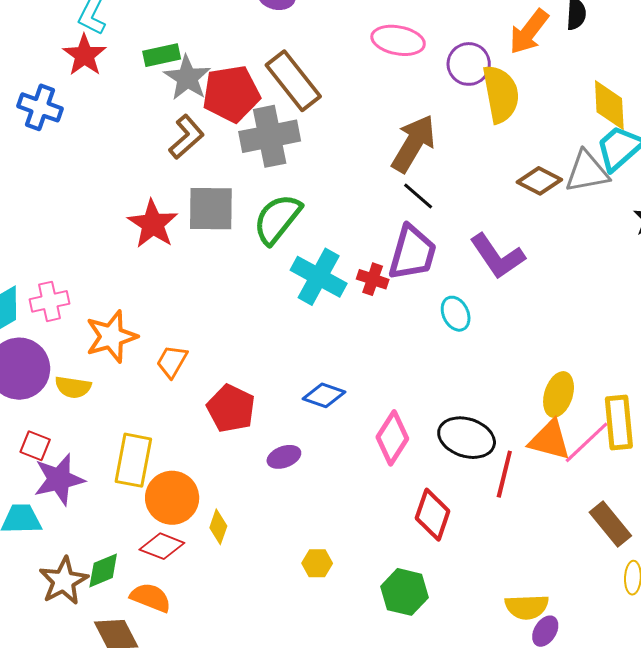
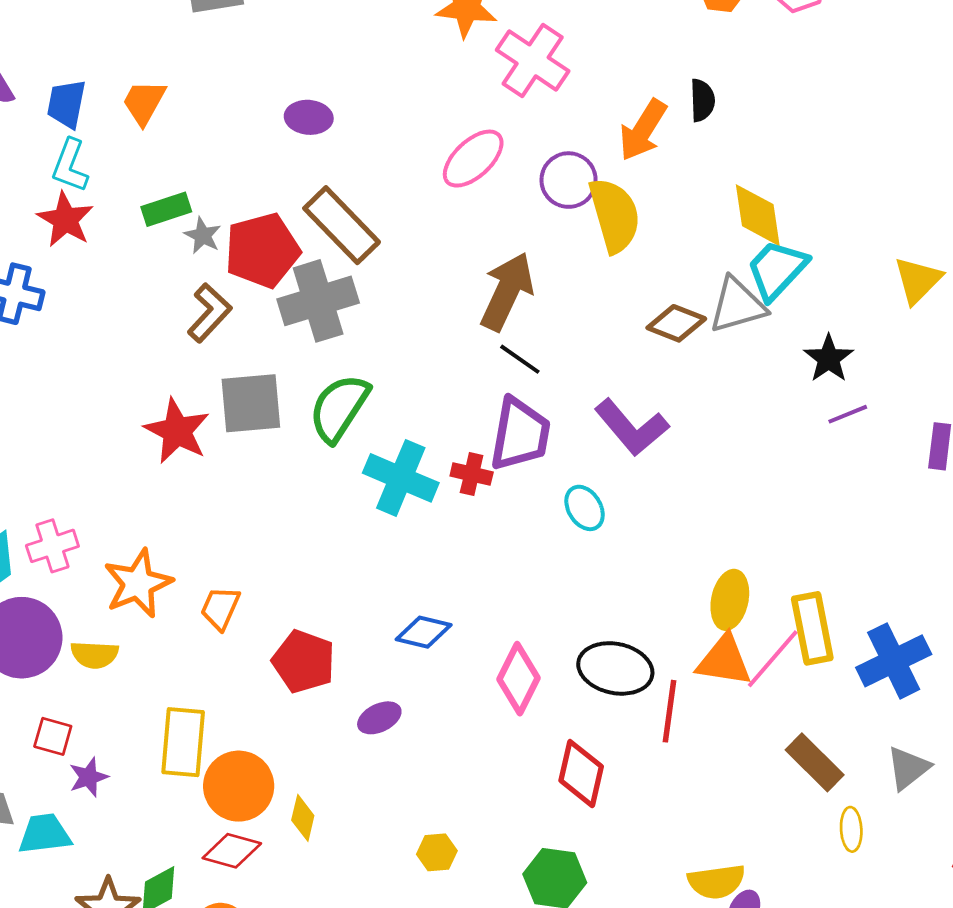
pink ellipse: (398, 40) -> (473, 159), turned -48
gray star: (187, 78) -> (203, 236), size x0.6
purple star: (59, 479) -> (89, 777), size x0.6

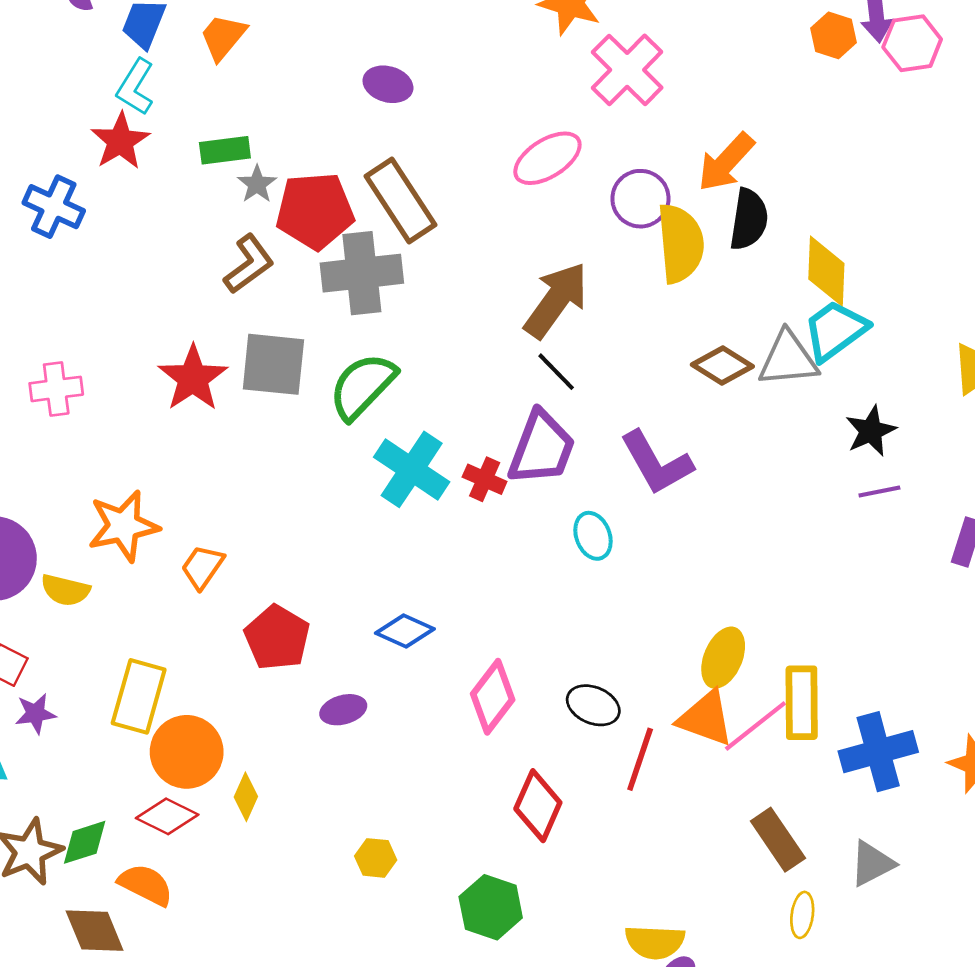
black semicircle: (702, 100) -> (749, 219), moved, size x1.4
pink cross: (52, 546) -> (56, 389), moved
black ellipse: (615, 668) -> (593, 705), size x0.7

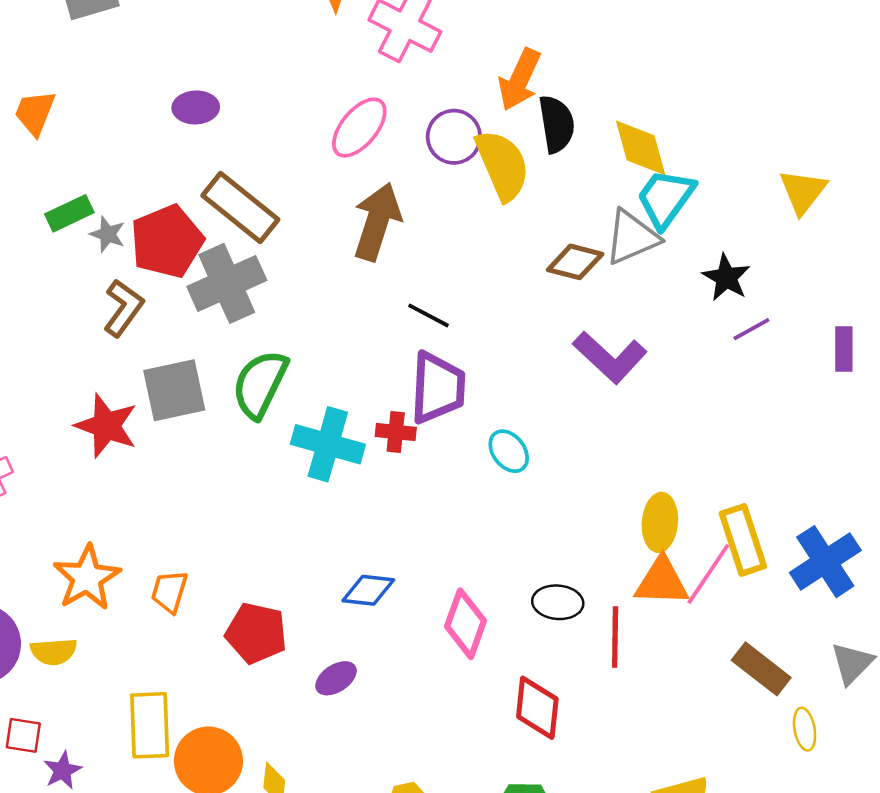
brown arrow: (556, 300) -> (377, 222), moved
purple L-shape: (657, 463) -> (610, 357), moved

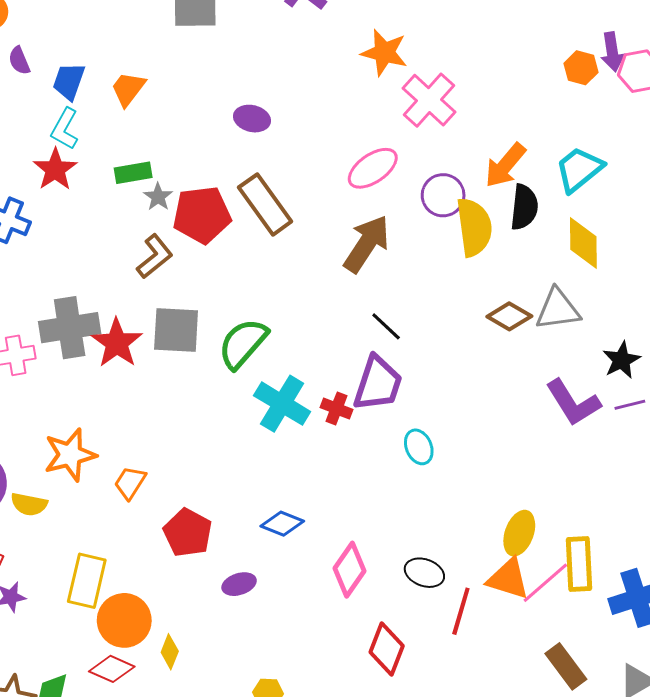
cyan trapezoid: (666, 198) -> (579, 169), moved
gray cross: (227, 283) -> (70, 328), moved
purple L-shape: (610, 357) -> (573, 403), moved

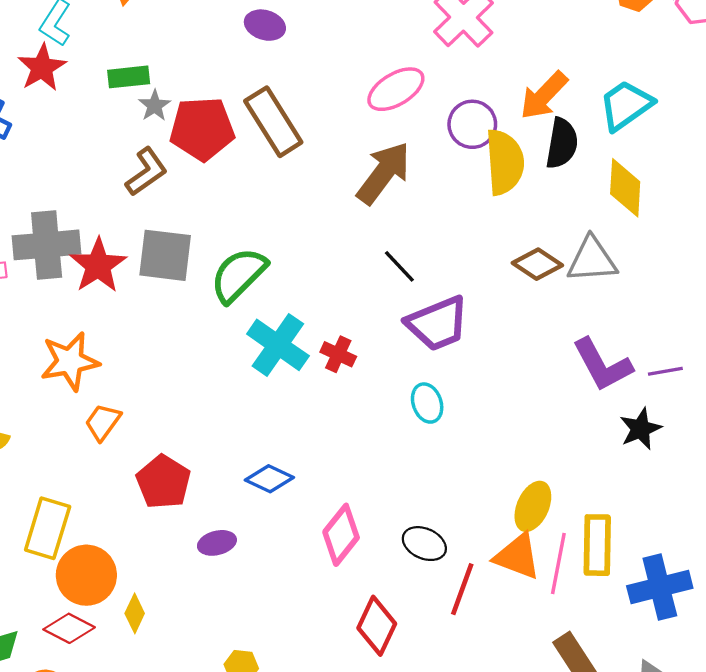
black star: (621, 360) -> (640, 429), moved
purple trapezoid: (378, 383) -> (438, 323), moved, turned 46
orange star: (70, 455) -> (70, 361), moved
pink line: (545, 583) -> (558, 564), turned -42

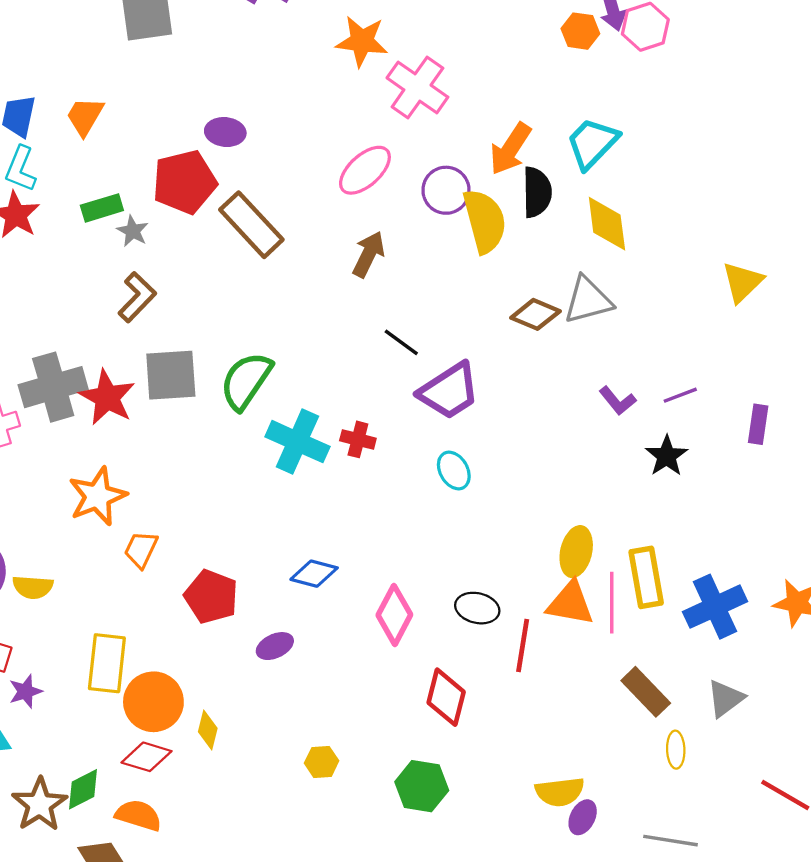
red pentagon: (202, 129) -> (185, 182), moved
brown arrow: (384, 173) -> (369, 254), size x0.7
purple L-shape: (602, 365) -> (618, 401), size x0.6

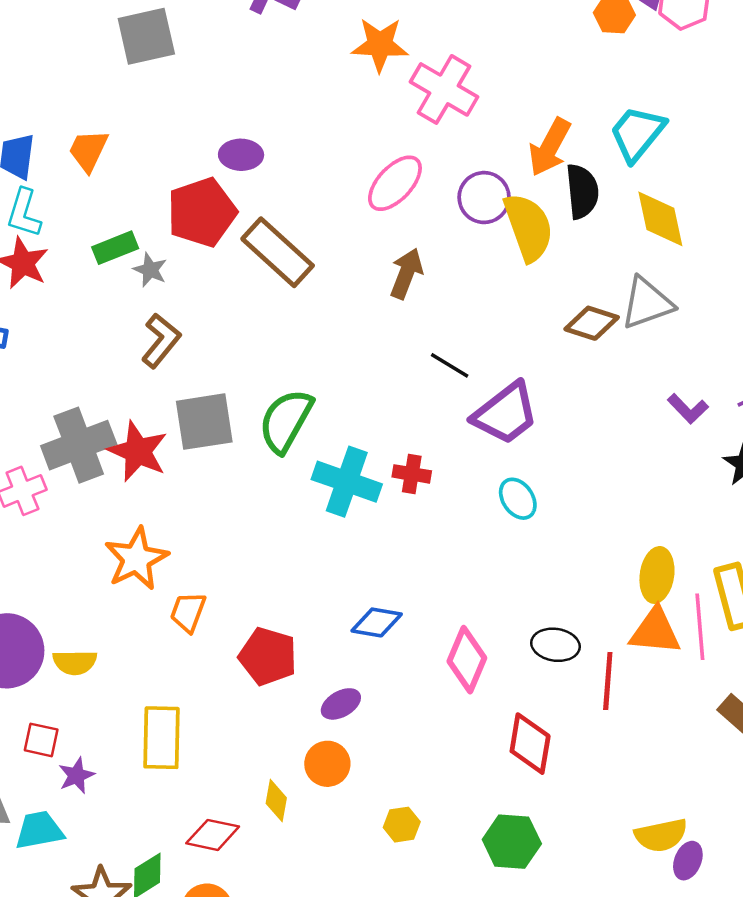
orange circle: (153, 702) -> (327, 764), moved, size x0.7

